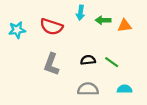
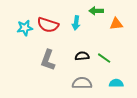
cyan arrow: (80, 13) -> (76, 23), moved
green arrow: (103, 20) -> (96, 11), moved
cyan star: (17, 30) -> (25, 28), moved

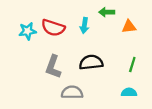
black semicircle: (82, 56) -> (91, 62), size x1.5
green line: (104, 58) -> (132, 65), moved, turned 72
gray semicircle: (82, 83) -> (72, 92), moved

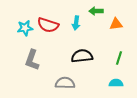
gray L-shape: (53, 67) -> (32, 60), moved

